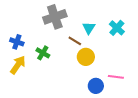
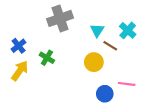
brown line: (75, 41) -> (110, 46), moved
blue cross: (17, 42) -> (19, 46), turned 32

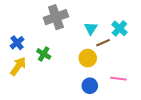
brown line: (110, 46) -> (103, 43), turned -56
blue circle: (105, 94) -> (90, 86), moved

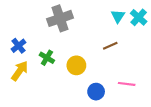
cyan triangle: (91, 28) -> (118, 16), moved
cyan cross: (119, 28) -> (139, 17), moved
yellow circle: (88, 58) -> (76, 65), moved

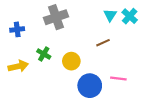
blue cross: (19, 46) -> (17, 29), moved, turned 32
yellow arrow: (20, 71) -> (18, 66), turned 42
blue circle: (96, 92) -> (90, 86), size x1.5

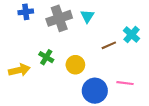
cyan triangle: (110, 15) -> (87, 16), moved
cyan cross: (130, 16) -> (131, 35), moved
blue cross: (17, 29) -> (26, 12), moved

